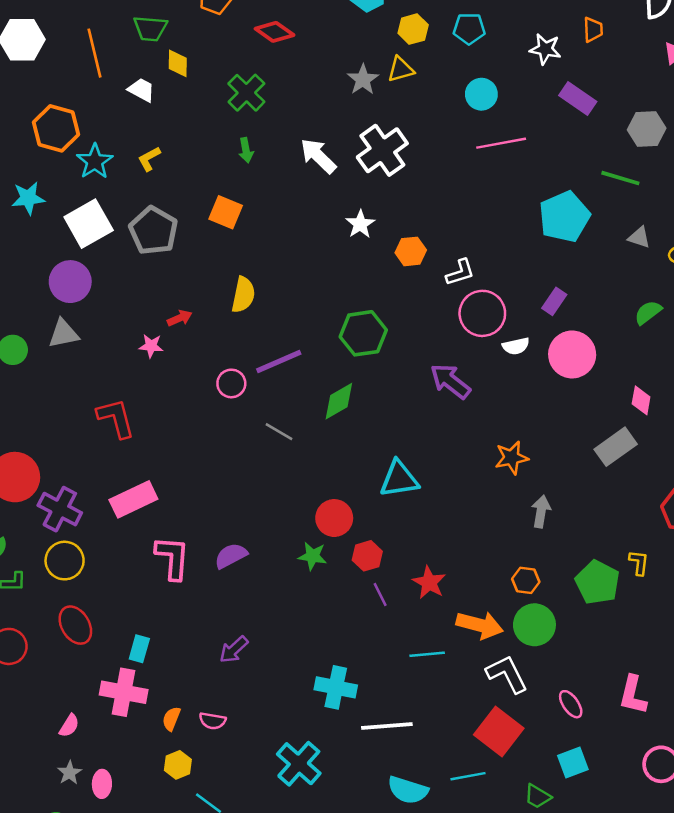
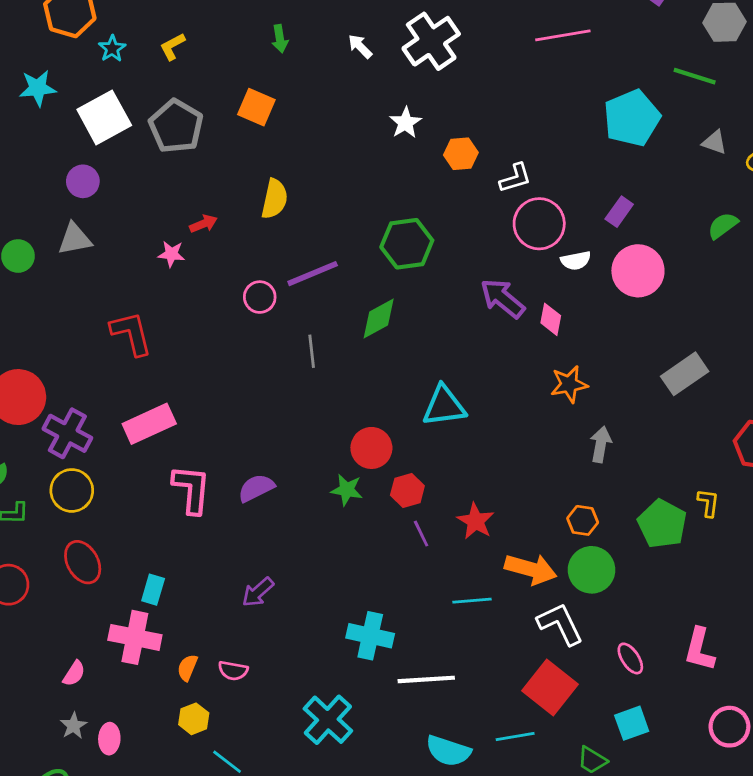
white arrow: (318, 156) -> (360, 46), size x0.6
cyan star: (95, 161) -> (112, 49), size x0.7
purple circle: (70, 282) -> (83, 181), size x0.7
pink diamond: (641, 400) -> (551, 319), moved
gray line: (279, 432) -> (312, 351), turned 52

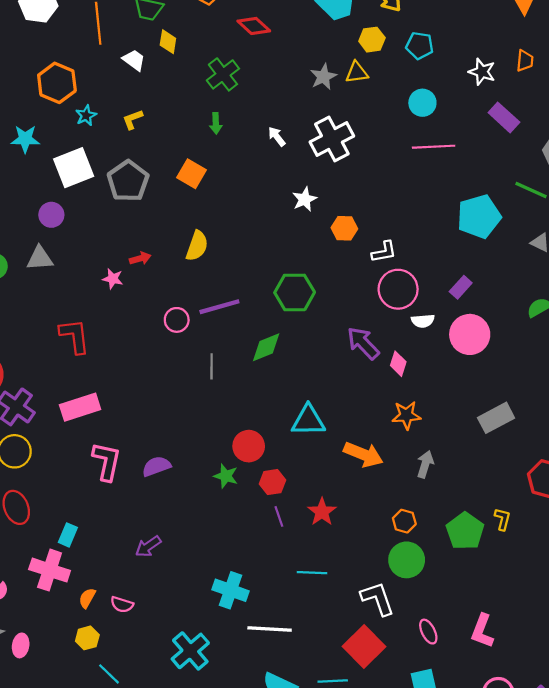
orange arrow: (531, 569) -> (363, 454), moved

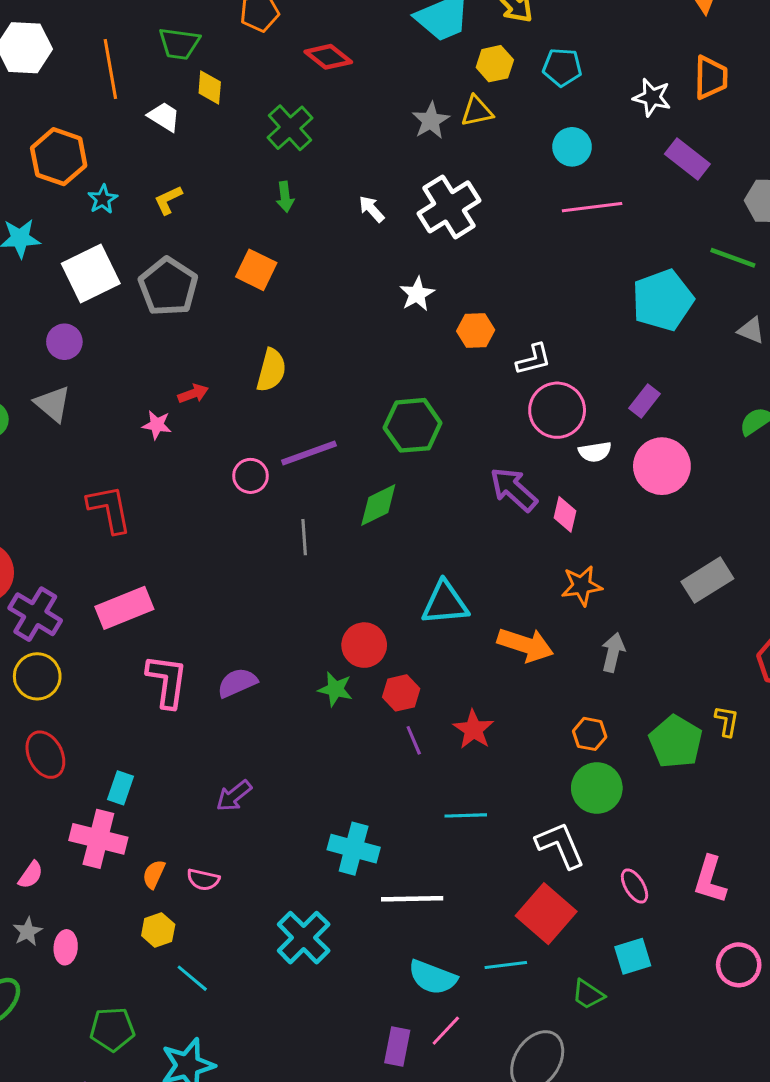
orange trapezoid: (525, 61) -> (711, 77), size x1.4
gray triangle: (40, 258) -> (53, 404), turned 48

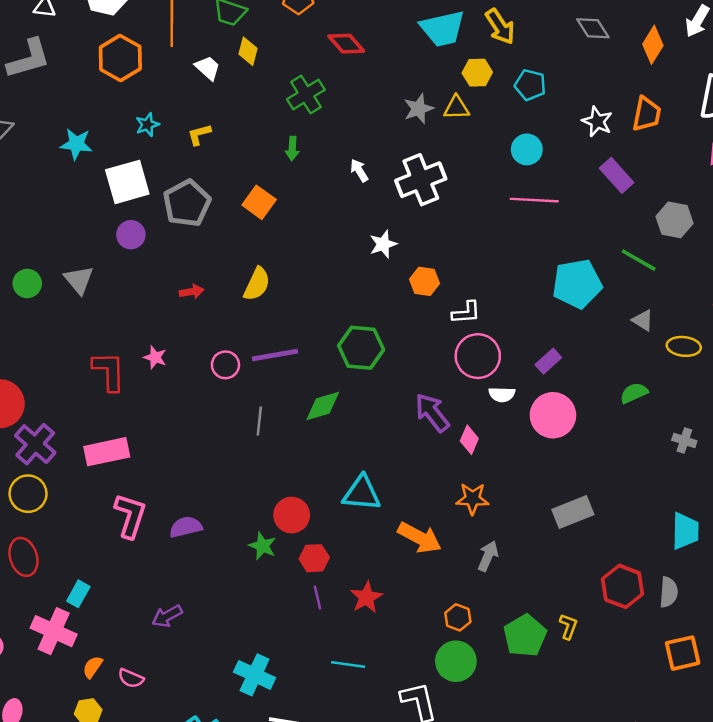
orange hexagon: (59, 157) -> (120, 58), moved
purple circle: (64, 342) -> (131, 235), moved
pink star: (157, 425) -> (155, 357), moved

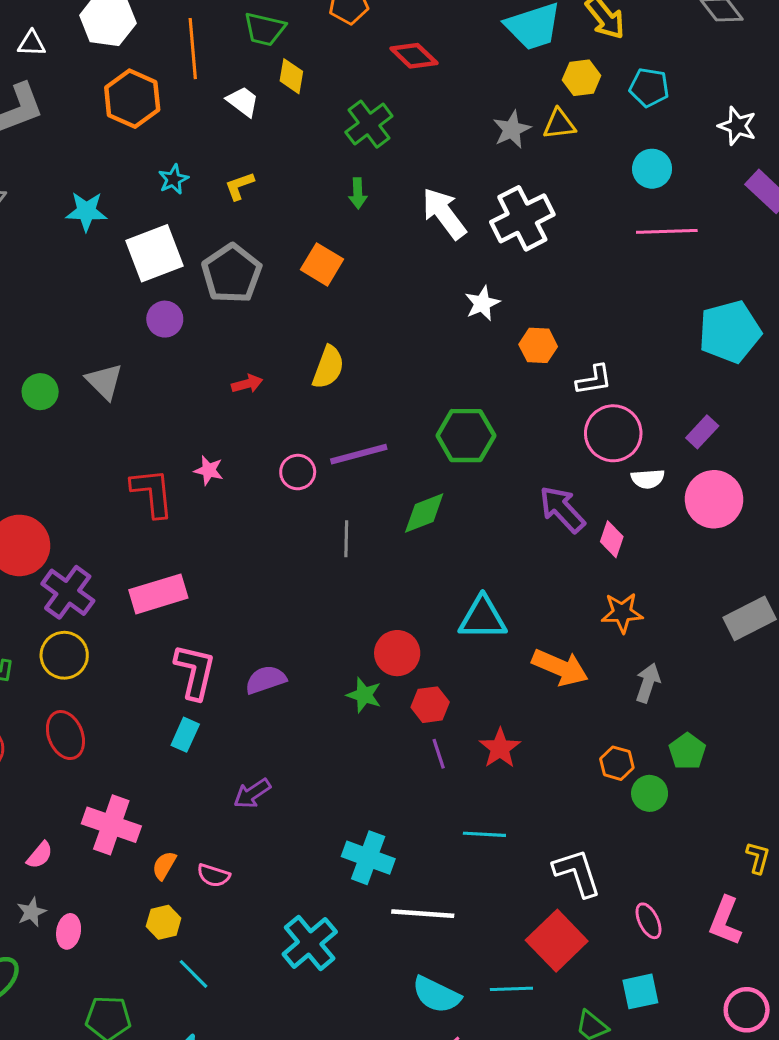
white arrow: (359, 170) -> (444, 213), size x1.8
cyan rectangle: (78, 594) -> (185, 735), moved
yellow L-shape: (568, 627) -> (758, 858), moved
green pentagon: (525, 636) -> (687, 751), moved, size x0.7
green circle: (456, 661) -> (650, 793), moved, size x0.7

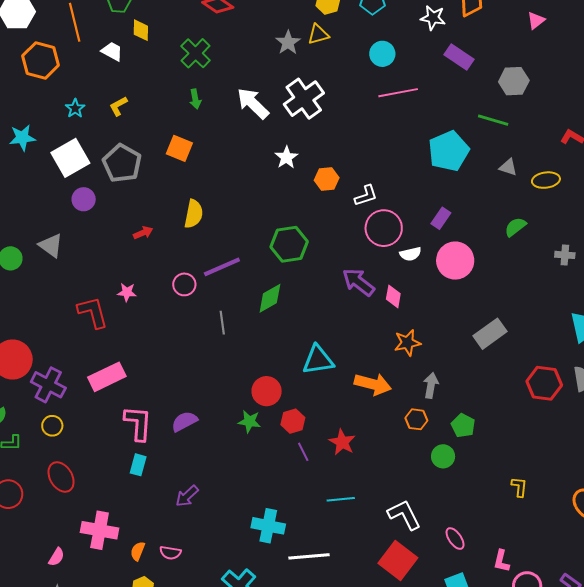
yellow circle: (64, 655) -> (52, 426), size x0.7
orange hexagon: (617, 763) -> (416, 419), moved
pink L-shape: (725, 921) -> (501, 561), moved, size x0.7

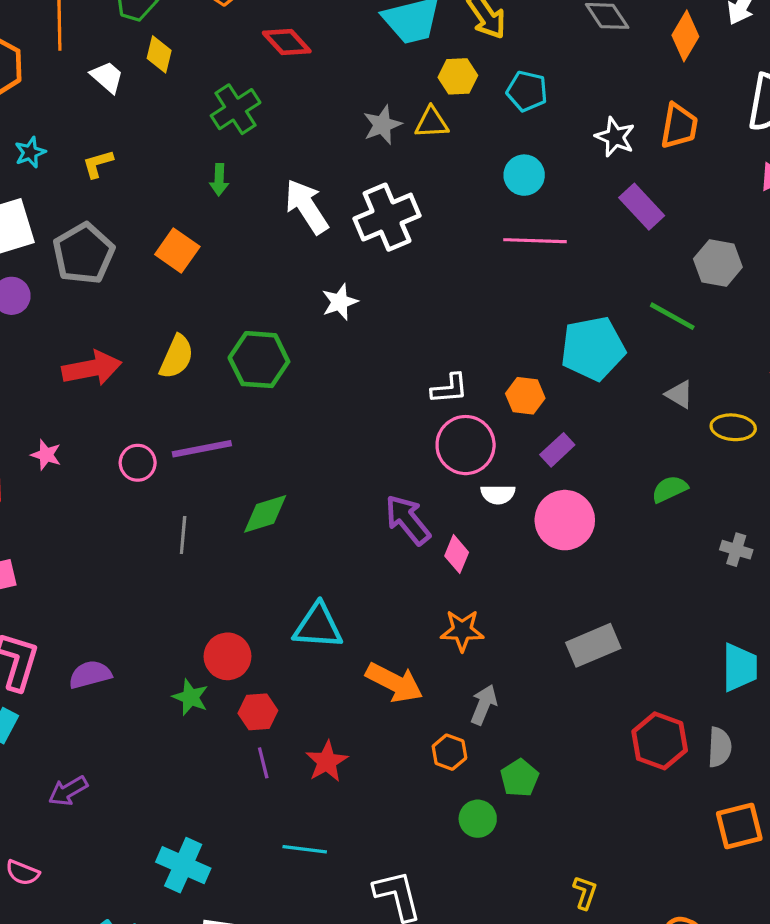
orange hexagon: (327, 179) -> (525, 396), moved
red arrow: (143, 233) -> (92, 368), size x1.8
green hexagon: (289, 244) -> (259, 360), moved

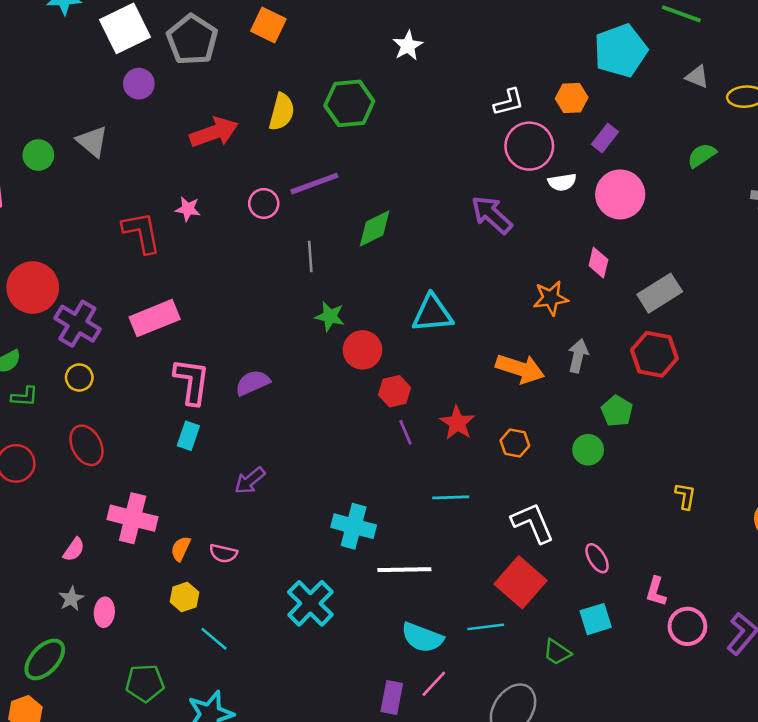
pink diamond: (457, 554) -> (598, 263), moved
orange arrow: (394, 683) -> (520, 369), moved
green star: (190, 697) -> (330, 316), moved
red hexagon: (660, 741) -> (654, 354), moved
orange hexagon: (449, 752) -> (515, 443), moved

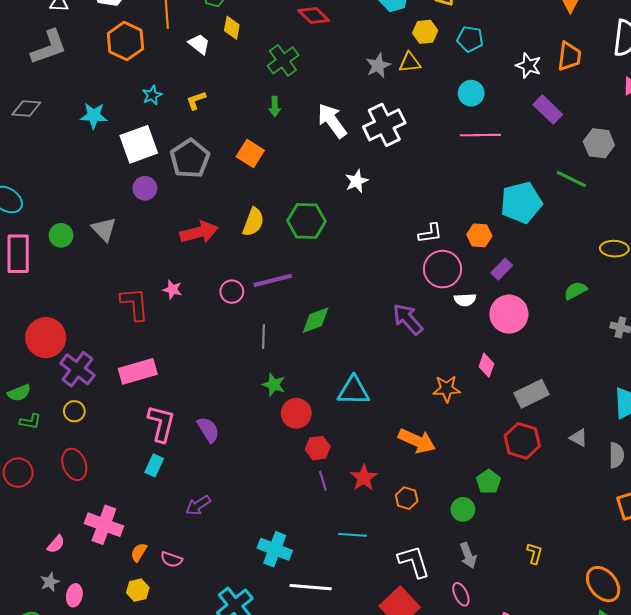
gray triangle: (697, 77) -> (579, 438), moved
gray arrow: (578, 356) -> (468, 555), moved, turned 140
purple semicircle: (253, 383) -> (208, 430), turned 76

